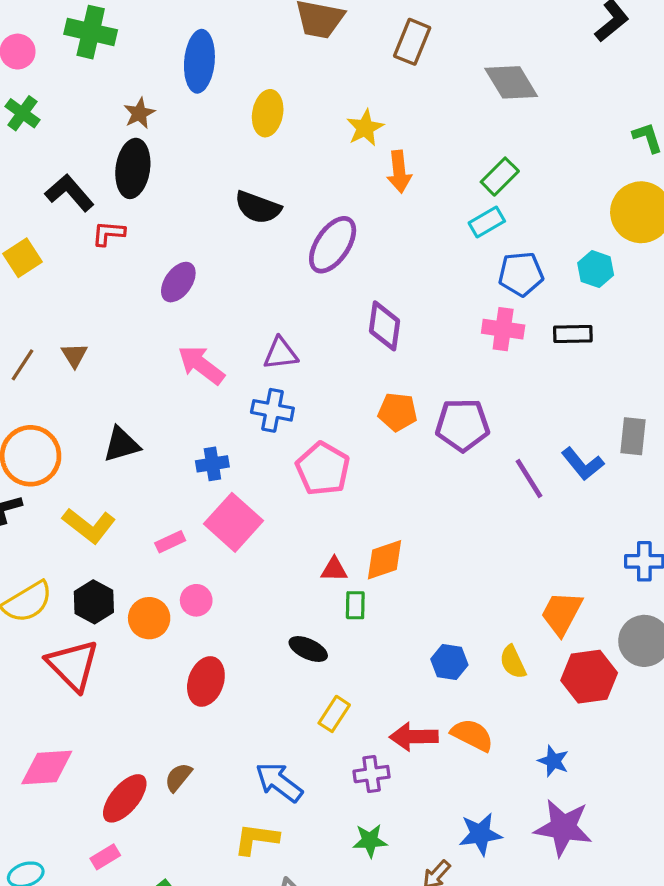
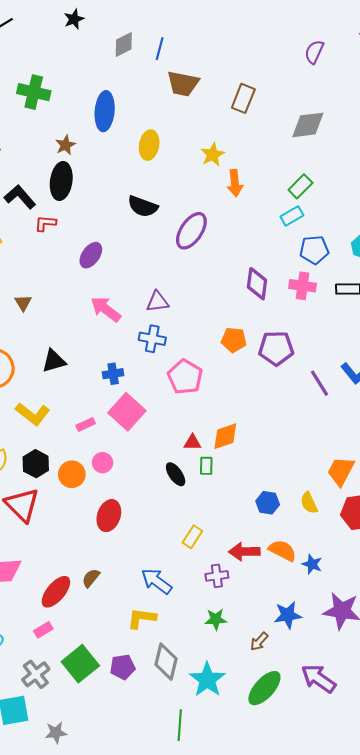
gray diamond: (511, 82) -> (308, 125), turned -66
purple diamond: (385, 326) -> (257, 284), moved
black ellipse: (308, 649) -> (176, 474), moved, turned 30
blue star: (553, 761) -> (312, 564), moved

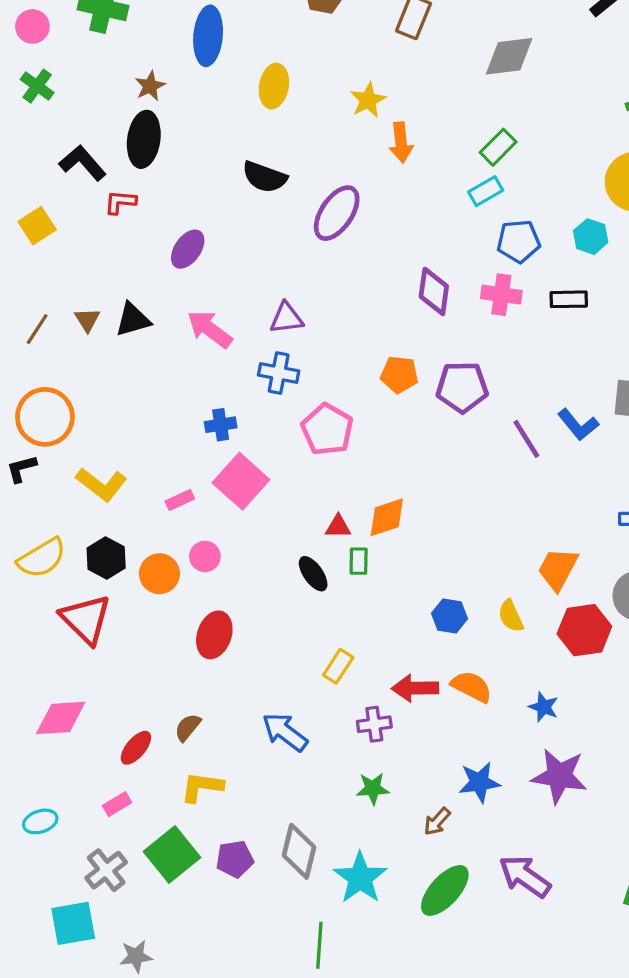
black triangle: (54, 361) -> (133, 320), moved
blue star: (312, 564) -> (544, 707), moved
red ellipse: (56, 592) -> (136, 748), size x0.7
yellow L-shape: (142, 618) -> (202, 787), moved

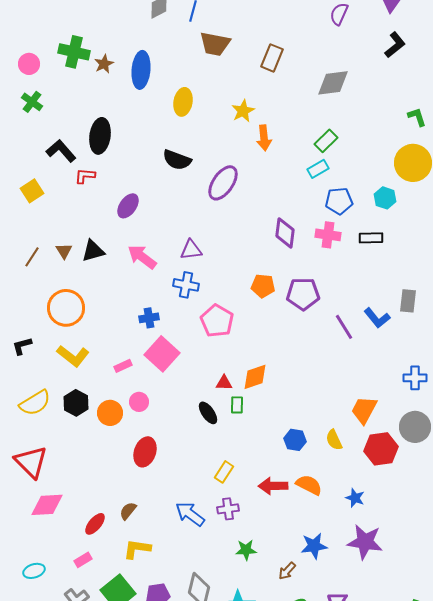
brown star: (150, 86) -> (104, 64), moved
orange circle: (45, 417) -> (66, 308), moved
red triangle: (86, 619) -> (31, 462), moved
purple cross: (374, 724) -> (228, 509), moved

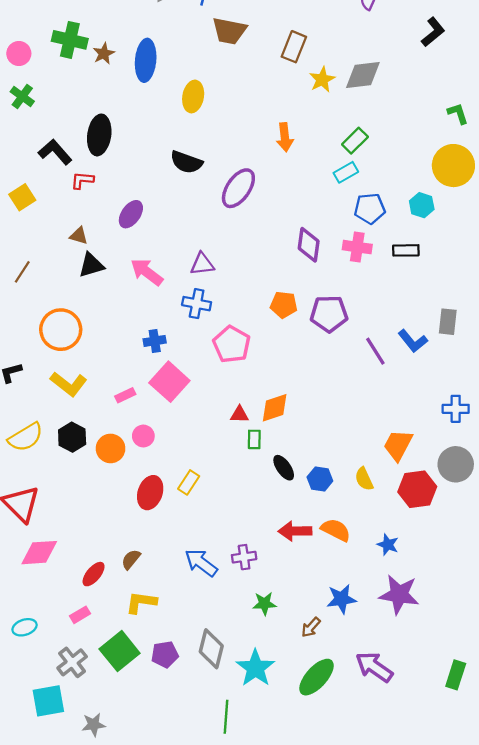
yellow star: (243, 111) -> (322, 80), moved
brown triangle: (64, 251) -> (79, 236), moved, turned -42
black ellipse: (208, 413) -> (284, 468), moved
yellow rectangle: (224, 472) -> (189, 482), moved

